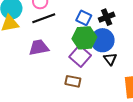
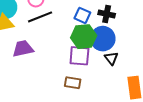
black cross: (107, 17) -> (107, 14), turned 35
purple trapezoid: (39, 47) -> (23, 49), moved
purple square: (80, 56) -> (79, 56), turned -35

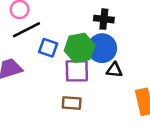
blue square: (82, 15) -> (48, 48), moved
black triangle: (111, 58) -> (114, 70), turned -40

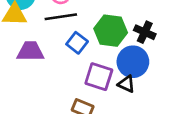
green hexagon: (79, 48) -> (111, 31), moved
black triangle: (114, 70) -> (126, 84), moved

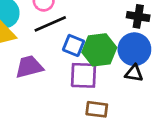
green hexagon: (111, 31) -> (99, 50), moved
purple square: (99, 77) -> (84, 75), moved

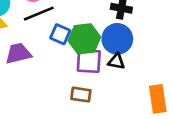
purple square: (84, 75) -> (89, 61), moved

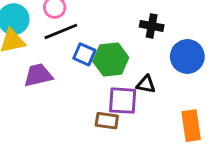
blue circle: (117, 39) -> (187, 56), moved
purple square: (89, 61) -> (123, 101), moved

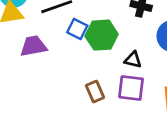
purple square: (123, 101) -> (131, 88), moved
brown rectangle: (107, 121) -> (95, 92), turned 55

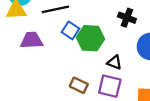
brown rectangle: (95, 92) -> (79, 85), turned -48

